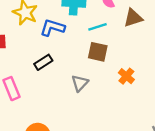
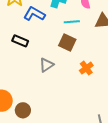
black rectangle: (43, 62) -> (20, 41), turned 42

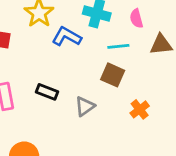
black rectangle: (20, 41) -> (47, 92), moved

